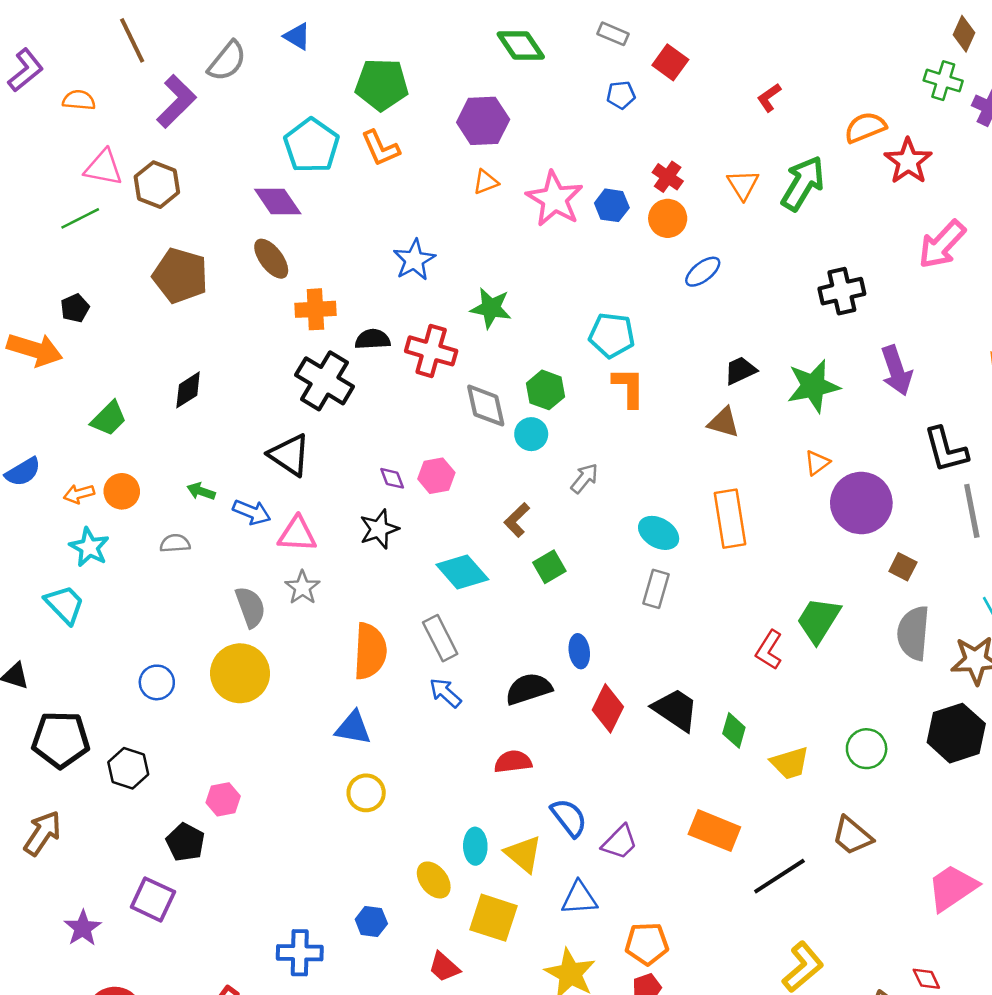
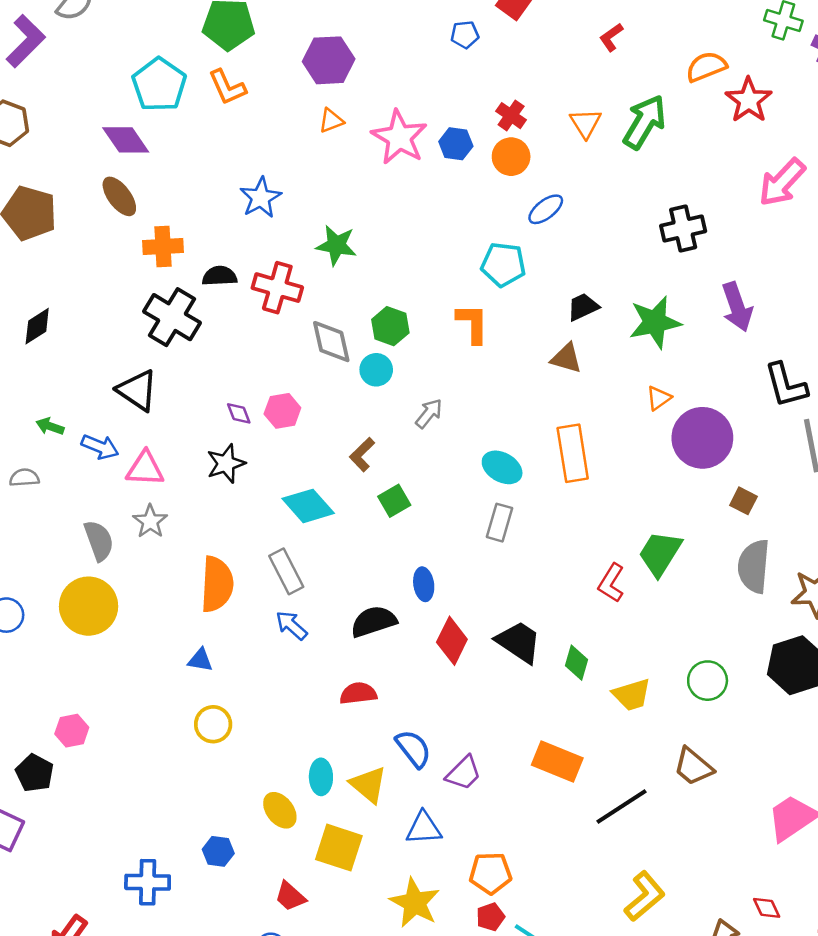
cyan pentagon: (612, 335) -> (503, 264), moved
blue triangle: (353, 728) -> (200, 660), size x0.7

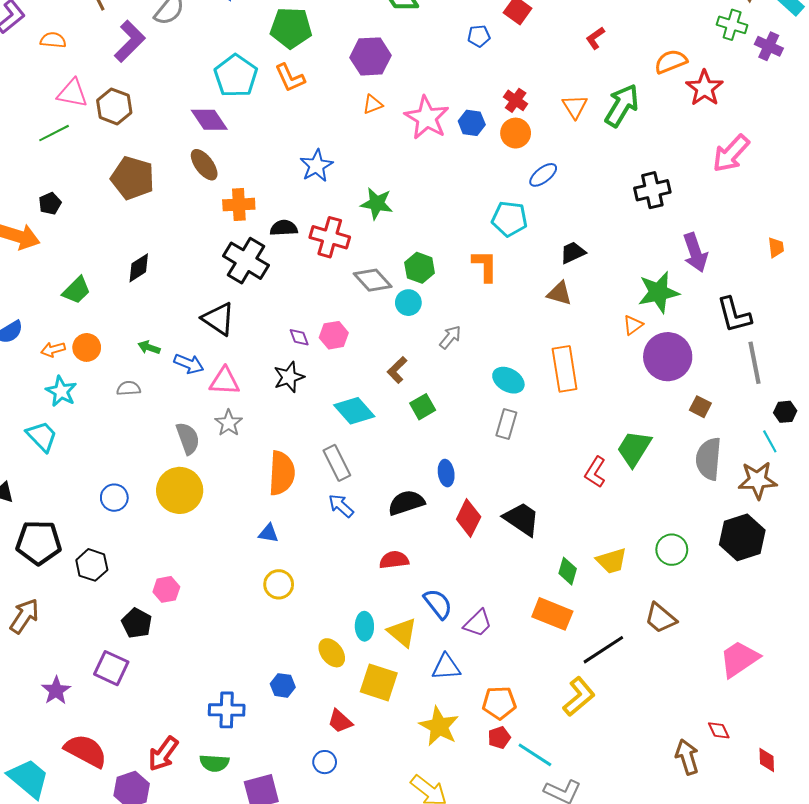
green star: (655, 322) -> (659, 292), moved
gray diamond: (331, 342) -> (373, 280), turned -30
green diamond: (577, 663) -> (568, 571), moved
yellow L-shape: (645, 896) -> (579, 697), moved

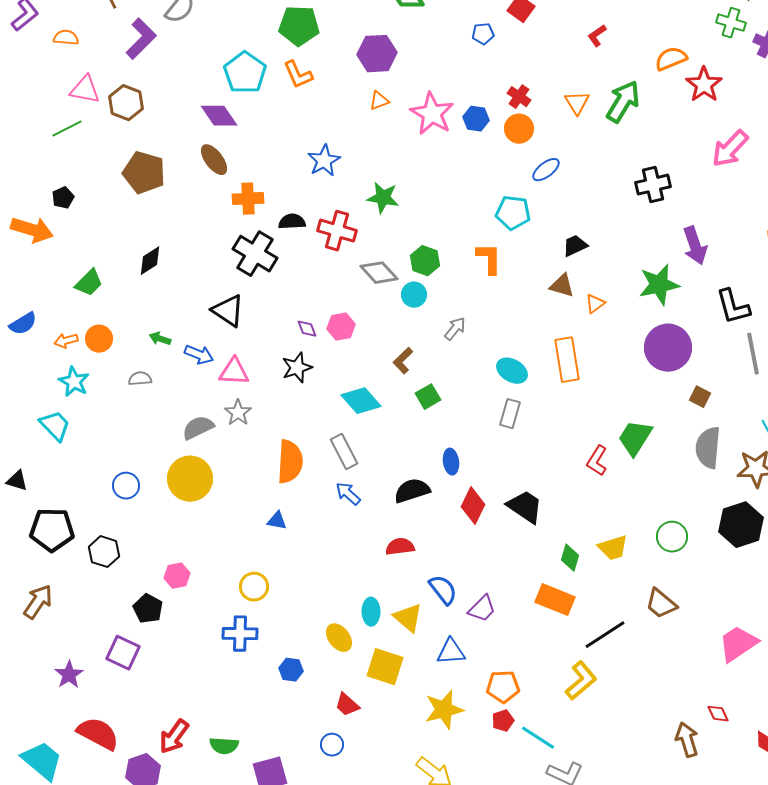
orange triangle: (633, 325) -> (595, 304), moved
gray semicircle: (188, 438) -> (198, 428), turned -96
yellow circle: (279, 584) -> (254, 587), moved
blue cross: (227, 710) -> (240, 634), moved
yellow star: (439, 726) -> (444, 710), turned 30

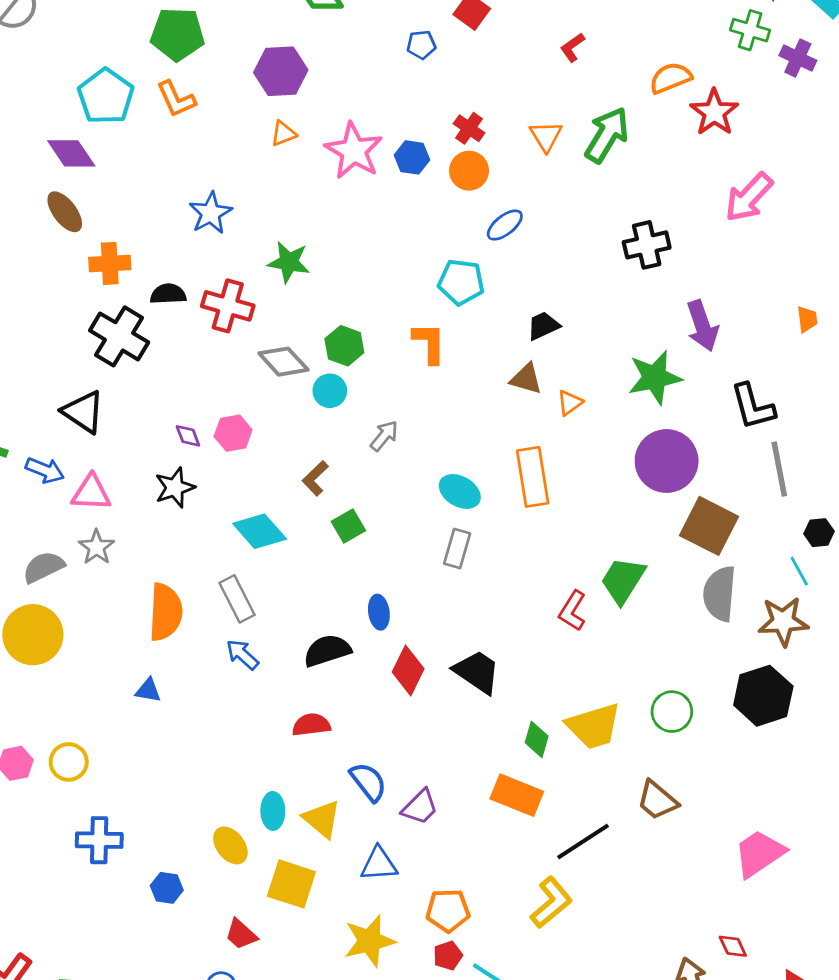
brown square: (700, 397) -> (709, 526), size x2.0
yellow trapezoid: (613, 548) -> (594, 726), size x1.4
yellow circle: (254, 587) -> (69, 762), moved

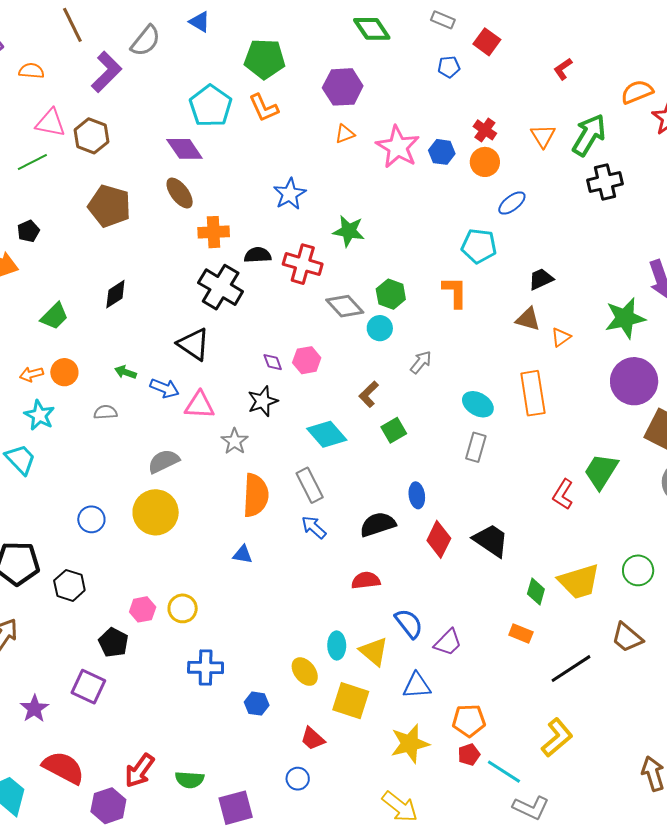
black cross: (647, 245) -> (605, 182), moved
gray star: (97, 547) -> (235, 441), moved
orange rectangle: (517, 795) -> (521, 633), size x0.6
yellow L-shape: (551, 902) -> (557, 738), moved

